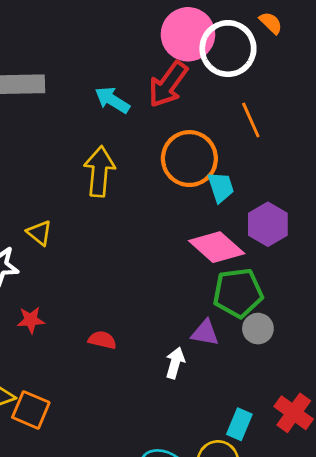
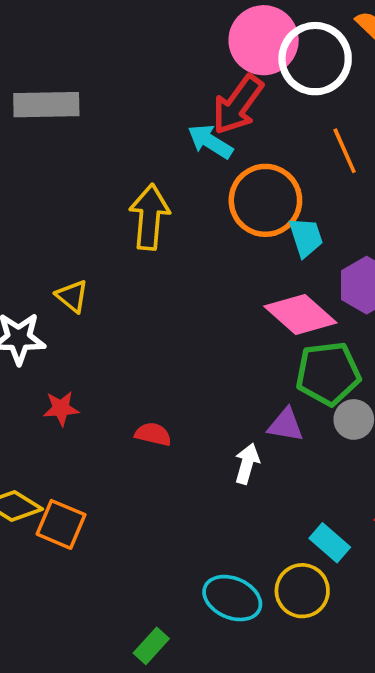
cyan arrow: (112, 100) -> (210, 141), moved
cyan rectangle: (239, 424) -> (330, 543), turned -72

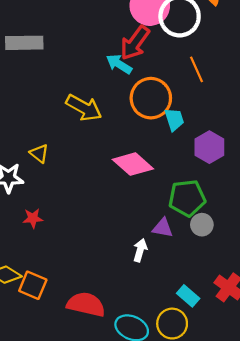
yellow arrow: (149, 217) -> (84, 108), turned 114
pink diamond: (300, 315) -> (133, 164), moved
red semicircle: (153, 434) -> (86, 304), moved, size x1.8

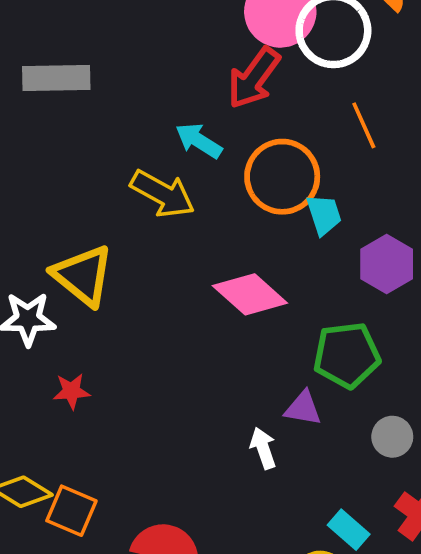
cyan arrow: (119, 64) -> (199, 141), moved
yellow triangle: (39, 153) -> (83, 275), size x1.8
gray circle: (202, 225) -> (392, 437), moved
white arrow: (140, 250) -> (263, 448), turned -35

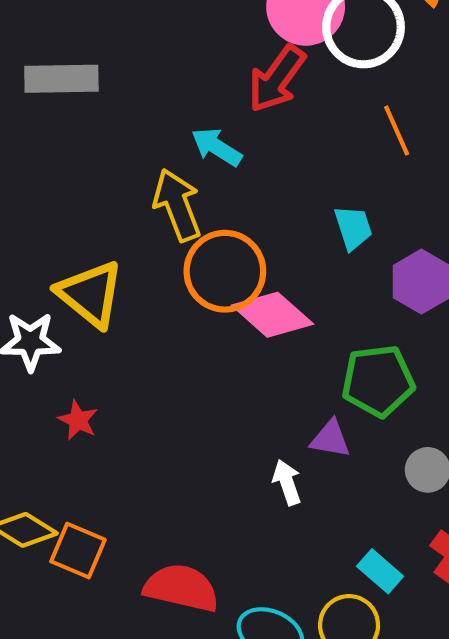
orange circle: (282, 177) -> (225, 271), moved
yellow arrow: (163, 194) -> (177, 205), turned -140
red star: (71, 391) -> (78, 420), turned 30

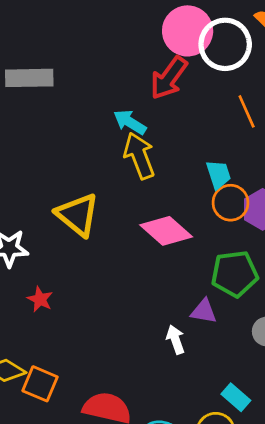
yellow arrow: (177, 205) -> (139, 156), moved
orange circle: (225, 271) -> (231, 203), moved, size x0.7
yellow triangle: (90, 294) -> (78, 215), moved

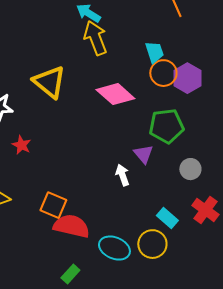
purple triangle: (204, 311) -> (143, 154), turned 40
orange square: (40, 384) -> (53, 205), moved

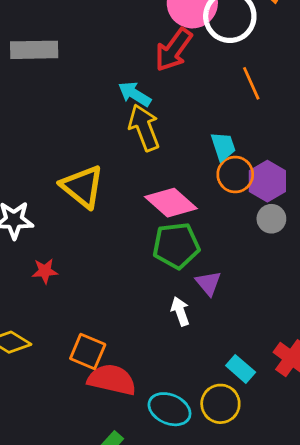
green pentagon: (166, 126) -> (176, 246), moved
red star: (21, 145) -> (45, 271), turned -30
gray circle: (190, 169) -> (271, 219), moved

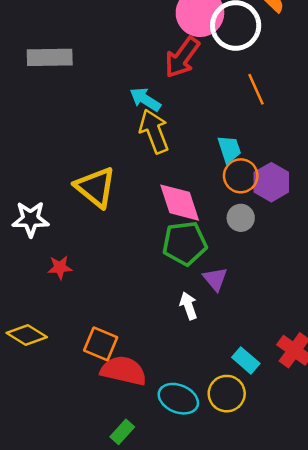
pink diamond: (171, 203) -> (180, 203), turned 30
gray circle: (271, 219) -> (241, 218), moved

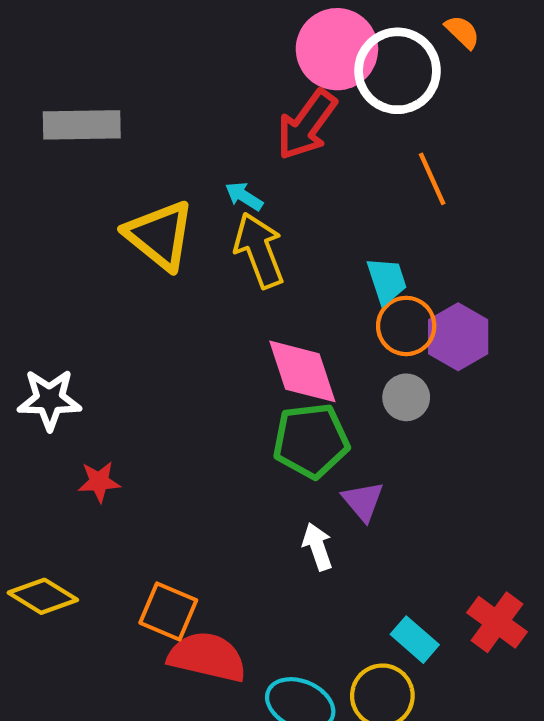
cyan arrow: (145, 99) -> (244, 196), size x0.7
yellow triangle: (96, 187) -> (160, 235), moved

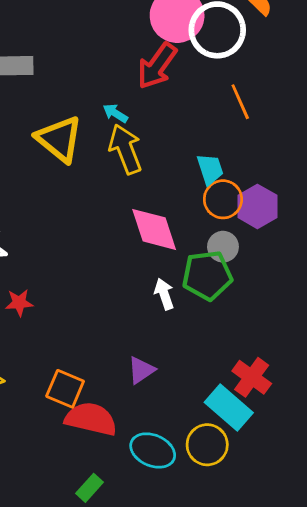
green pentagon: (311, 441) -> (207, 275), moved
purple triangle: (363, 501) -> (141, 370), moved, turned 36
white arrow: (317, 547) -> (164, 294), moved
red cross: (497, 622) -> (252, 377), moved
cyan rectangle: (415, 640) -> (229, 407), size x1.5

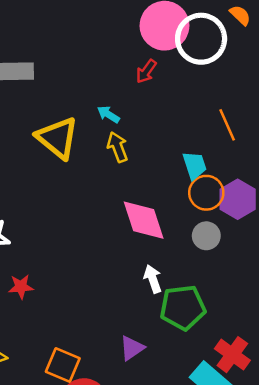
red arrow: (157, 66) -> (146, 71), size x0.6
orange line: (240, 102) -> (227, 125), moved
yellow arrow: (125, 149) -> (118, 147), size x0.7
green pentagon: (207, 275) -> (183, 308), moved

